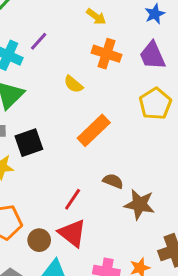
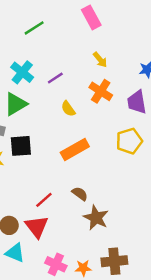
purple line: (39, 41) -> (55, 78), moved

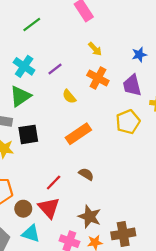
brown star: (96, 218) -> (90, 217), moved

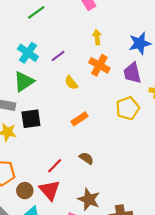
yellow arrow: (95, 49) -> (97, 37), turned -144
blue star: (139, 55) -> (140, 43), size x1.5
orange rectangle: (78, 134) -> (79, 119), size x0.7

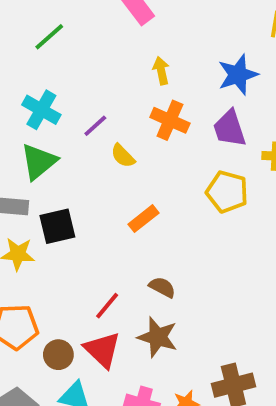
purple line: (58, 56) -> (95, 126), moved
yellow pentagon: (128, 108) -> (227, 192), turned -30
brown star: (89, 199) -> (158, 337), moved

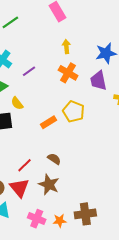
yellow semicircle: (123, 156) -> (17, 103), moved
yellow pentagon: (227, 192) -> (74, 111), moved

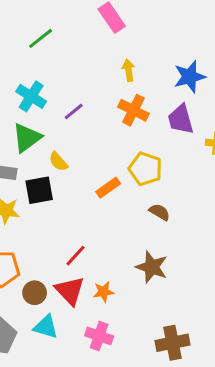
brown semicircle: (54, 159) -> (160, 212), moved
brown star: (49, 185) -> (152, 267), moved
brown cross: (85, 214) -> (173, 343), moved
orange star: (60, 221) -> (104, 292), moved

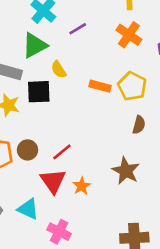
orange rectangle: (108, 188) -> (100, 86), moved, turned 42
brown semicircle: (160, 212) -> (139, 125), turned 66
orange star: (104, 292) -> (82, 186), turned -30
brown circle: (35, 293) -> (28, 150), moved
pink cross: (99, 336) -> (59, 232), moved

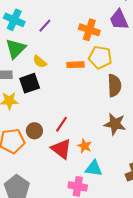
orange cross: (129, 35) -> (89, 30), moved
brown semicircle: (139, 125) -> (114, 86), size x1.5
cyan triangle: (28, 209) -> (94, 168), moved

